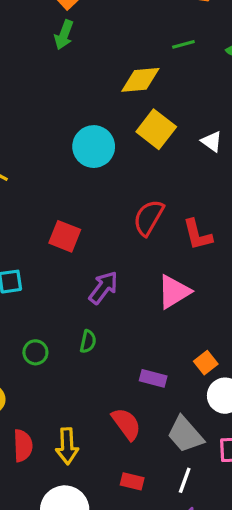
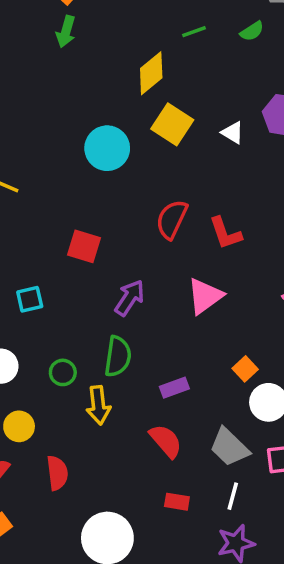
yellow diamond: (140, 80) -> (151, 73), turned -30
green semicircle: (88, 341) -> (118, 356), size x1.6
purple rectangle: (153, 378) -> (174, 388), moved, turned -30
yellow arrow: (67, 446) -> (98, 405), moved

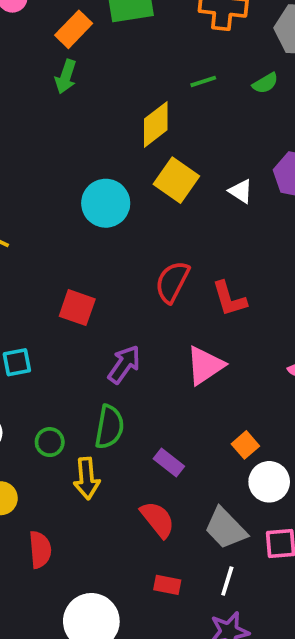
purple rectangle: (174, 388) -> (169, 463), turned 56

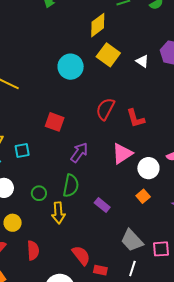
white circle: (269, 482) -> (148, 168), moved
red semicircle: (158, 519) -> (81, 255), moved

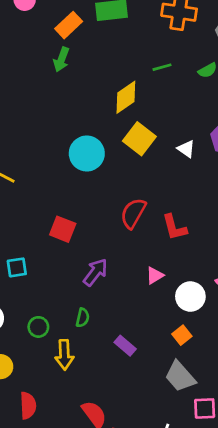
pink triangle: (122, 154) -> (155, 276), size x0.6
green semicircle: (71, 186) -> (83, 318), size x0.6
gray trapezoid: (132, 240) -> (180, 376), moved

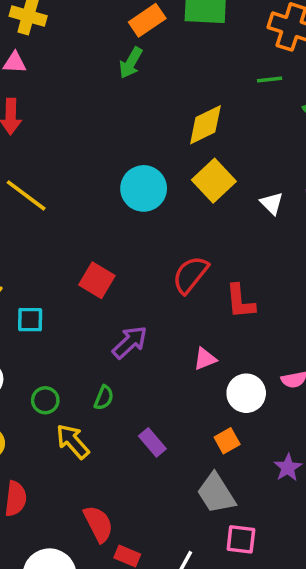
green line: (162, 67) -> (270, 79), moved
yellow arrow: (64, 355) -> (73, 441), turned 132

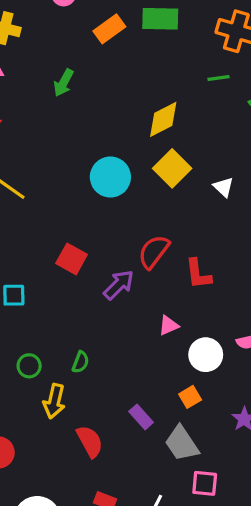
green arrow: (131, 63) -> (64, 83), moved
purple arrow: (130, 342) -> (119, 285), moved
yellow arrow: (73, 441) -> (54, 401), turned -124
purple rectangle: (152, 442) -> (141, 417), moved
red semicircle: (98, 524) -> (90, 441), moved

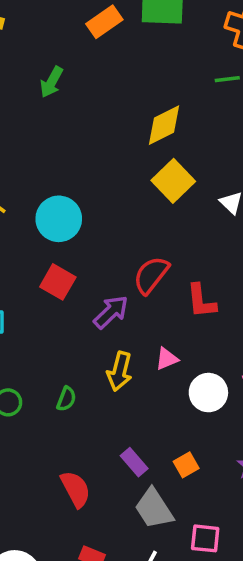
cyan circle: (110, 177) -> (59, 219), moved
orange square: (190, 397) -> (186, 465), moved
yellow arrow: (54, 401) -> (120, 371), moved
gray trapezoid: (182, 443) -> (154, 509), moved

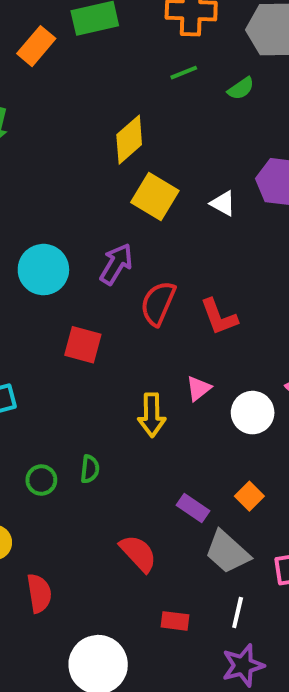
red square: (58, 282) -> (83, 345), moved
purple arrow: (111, 312) -> (116, 264), moved
green semicircle: (66, 399) -> (90, 469), moved

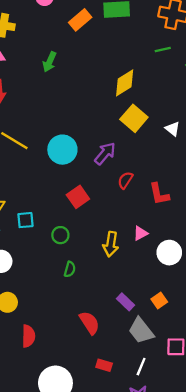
red semicircle: (158, 303) -> (125, 180), size x0.7
red square: (83, 345) -> (78, 197), turned 30
green circle: (41, 480) -> (60, 235), moved

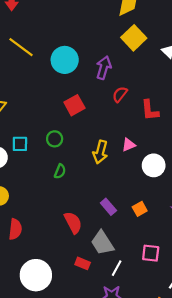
purple arrow: (105, 153) -> (104, 68), turned -30
cyan square: (25, 220) -> (20, 144), moved
gray trapezoid: (141, 331) -> (102, 243), moved

